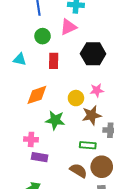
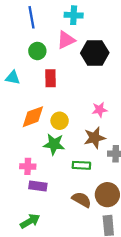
black hexagon: (93, 54) -> (95, 53), moved
yellow circle: (76, 98) -> (60, 121), moved
green rectangle: (88, 145) -> (81, 165), moved

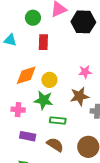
green rectangle: (81, 165) -> (58, 120), moved
pink cross: (28, 166) -> (18, 110), moved
brown semicircle: (82, 200) -> (55, 145), moved

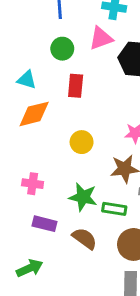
orange diamond: (26, 75) -> (34, 114), moved
green star: (44, 100) -> (83, 197), moved
green rectangle: (58, 120) -> (114, 209), moved

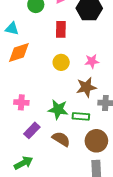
red rectangle: (76, 86) -> (61, 29), moved
yellow circle: (82, 142) -> (61, 62), moved
purple rectangle: (44, 224) -> (32, 130), turned -56

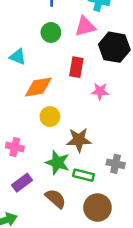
orange diamond: (19, 53) -> (38, 87), moved
pink star: (92, 61) -> (100, 91), moved
yellow circle: (61, 62) -> (50, 117), moved
brown star: (86, 87) -> (79, 140), moved

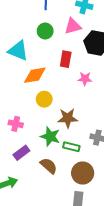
cyan triangle: (18, 57) -> (18, 51), size x1.5

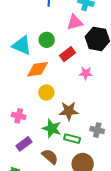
green circle: (45, 31) -> (47, 40), moved
red rectangle: (66, 59) -> (67, 54), turned 42

